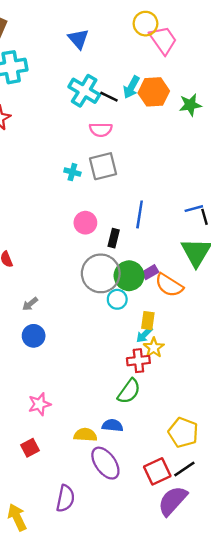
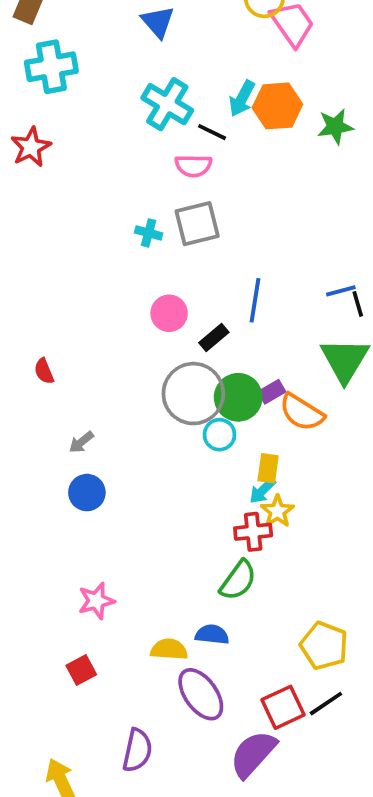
black line: (109, 97) -> (212, 132), moved
black rectangle: (114, 238) -> (214, 338), turned 36
purple semicircle: (173, 501) -> (253, 754), moved

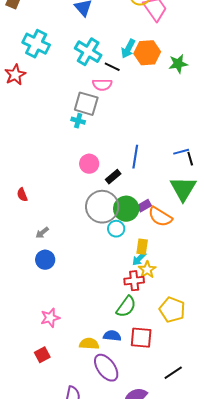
cyan cross: (51, 67) -> (36, 44), moved, turned 36
gray square: (197, 224) -> (86, 104), moved, turned 30
yellow pentagon: (324, 646) -> (172, 310), moved
red square: (283, 707) -> (141, 338), moved, turned 30

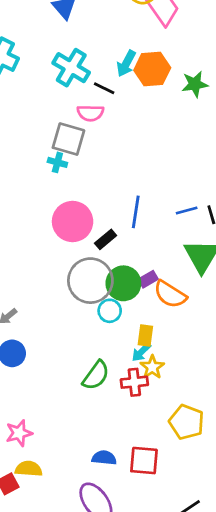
blue line: (181, 152) -> (187, 211), moved
pink circle: (89, 164) -> (73, 222), size x1.5
green semicircle: (126, 307) -> (96, 375), moved
yellow semicircle: (89, 344) -> (29, 469), moved

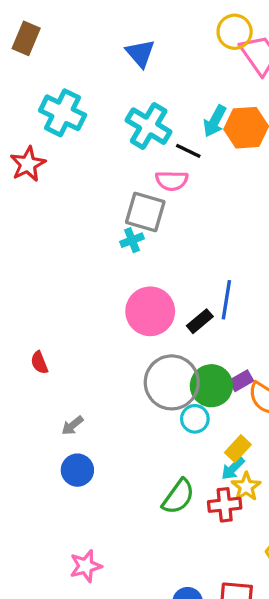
cyan cross: (57, 162) -> (132, 240), turned -36
black rectangle: (106, 239) -> (200, 321), moved
yellow rectangle: (145, 336) -> (238, 449), turned 35

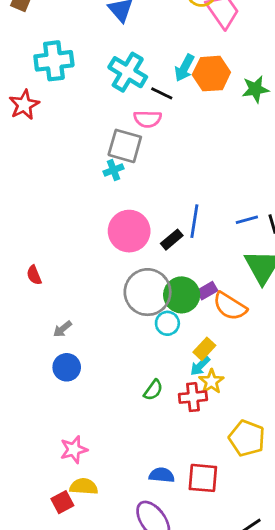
cyan cross: (63, 113) -> (54, 61), turned -33
green semicircle: (178, 497) -> (153, 390), size x0.7

